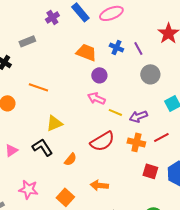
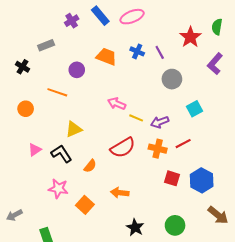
purple circle: (99, 75) -> (77, 70), moved
pink triangle: (11, 150) -> (35, 150), moved
pink star: (28, 189) -> (58, 189), moved

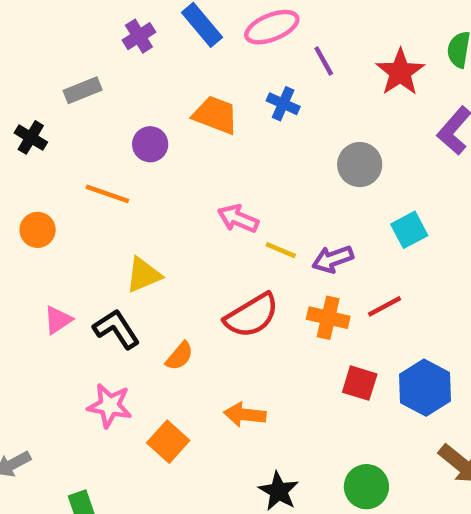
purple line: (160, 52) -> (324, 61), moved

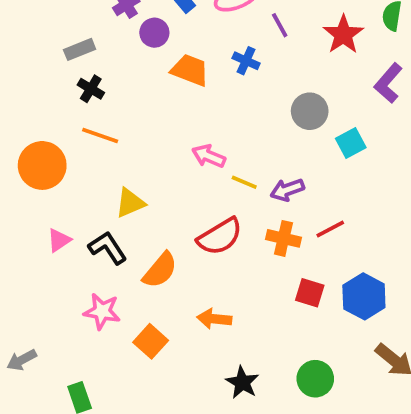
black cross: (31, 137) -> (91, 89), moved
purple circle: (150, 144) -> (154, 33), moved
orange circle: (38, 230) -> (42, 165), size x1.6
cyan square: (409, 230) -> (351, 143), moved
orange semicircle: (179, 356) -> (160, 270), size x1.5

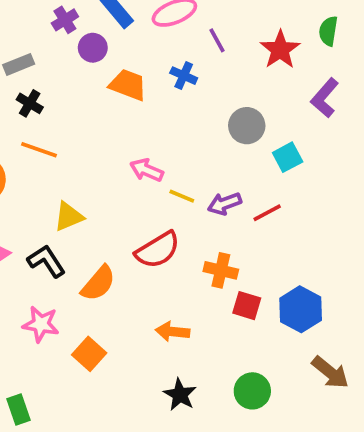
red line: (330, 229) -> (267, 213), moved
orange cross: (283, 238) -> (221, 270), moved
orange arrow: (214, 319) -> (173, 332), moved

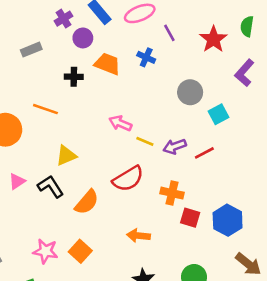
black cross: (30, 103) -> (74, 77), moved, turned -30
pink star: (41, 324) -> (45, 251), moved

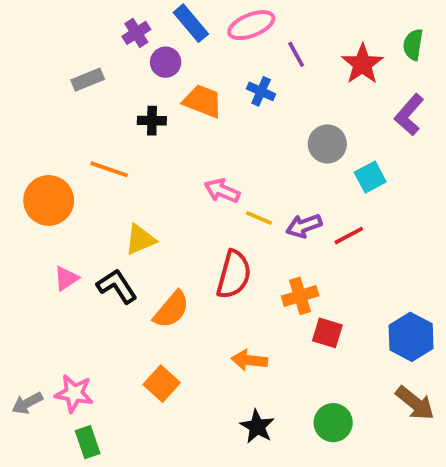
red semicircle: (128, 179) -> (234, 275), turned -44
orange cross: (172, 193) -> (300, 296), turned -30
blue hexagon: (228, 220) -> (411, 337), moved
pink star: (45, 251) -> (74, 393), moved

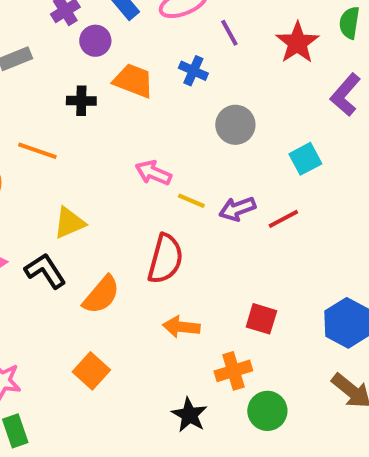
gray circle: (327, 144) -> (235, 125), moved
orange cross: (300, 296) -> (233, 371), moved
orange arrow: (249, 360) -> (181, 327), moved

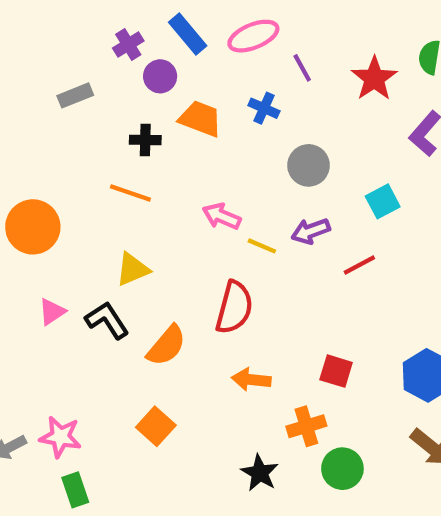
orange line: (37, 151) -> (130, 193), moved
purple arrow: (237, 209) -> (311, 231), moved

